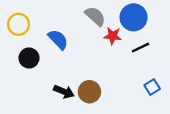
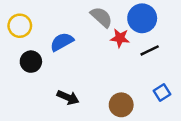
blue semicircle: (58, 39) -> (62, 42), turned -75
brown circle: (89, 92) -> (121, 105), moved

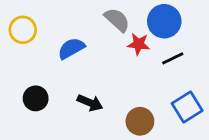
black circle: (31, 62) -> (36, 98), moved
blue square: (162, 92) -> (187, 107), size x1.5
black arrow: (68, 97) -> (90, 103), moved

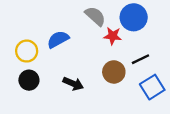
yellow circle: (23, 30) -> (27, 51), moved
black line: (173, 58) -> (141, 59), moved
brown circle: (140, 121) -> (114, 72), moved

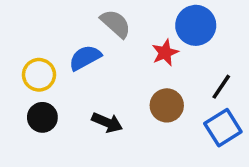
gray semicircle: (95, 16) -> (116, 24), moved
red star: (113, 36) -> (165, 53), turned -30
black line: (141, 59) -> (221, 87), moved, turned -30

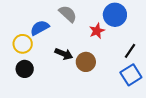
blue semicircle: (85, 58) -> (40, 28), moved
brown circle: (167, 105) -> (86, 62), moved
black arrow: (107, 122) -> (64, 54), moved

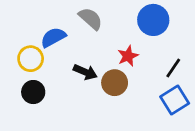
red star: (97, 31) -> (128, 56), moved

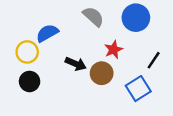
gray semicircle: (91, 19) -> (93, 16), moved
blue square: (175, 100) -> (138, 89), moved

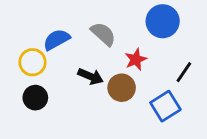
gray semicircle: (93, 16) -> (103, 34), moved

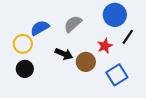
gray semicircle: (103, 34) -> (73, 24), turned -84
red star: (136, 59) -> (105, 46), moved
black line: (184, 72) -> (128, 37), moved

